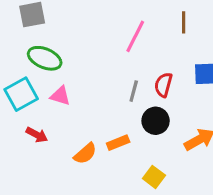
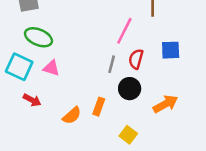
pink line: (135, 36) -> (124, 31), moved
cyan square: (21, 94) -> (19, 67), turned -36
orange rectangle: (118, 143) -> (99, 107), turned -48

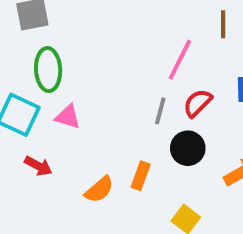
green ellipse: (38, 37) -> (48, 70), turned 64
red semicircle: (136, 59) -> (198, 103), turned 30

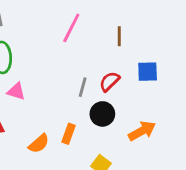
brown line: (223, 24) -> (119, 36), moved
pink line: (180, 60) -> (71, 28), moved

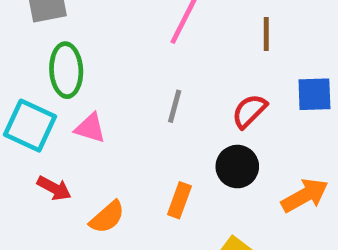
gray line: (83, 87) -> (175, 106), moved
orange semicircle: (39, 144) -> (107, 217), moved

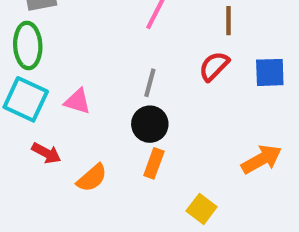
green ellipse: (66, 70) -> (28, 45), moved
red semicircle: (249, 111) -> (214, 66), moved
black circle: (237, 167) -> (150, 124), moved

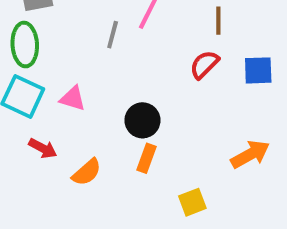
gray line: (150, 83) -> (113, 35), moved
yellow square: (202, 209) -> (192, 202), turned 32

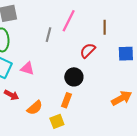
red semicircle: (204, 64) -> (88, 50), moved
black circle: (142, 120) -> (74, 77), moved
yellow square: (192, 202) -> (57, 121), moved

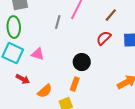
brown line: (105, 27) -> (111, 15), turned 40
red semicircle: (88, 50) -> (104, 38), moved

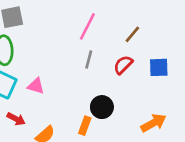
gray line: (58, 22) -> (89, 59), moved
black circle: (82, 62) -> (102, 107), moved

